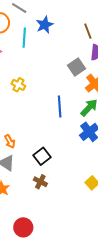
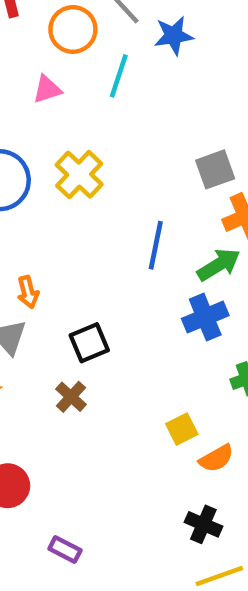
blue star: (45, 25) -> (174, 36), moved
yellow cross: (18, 85) -> (79, 175), size x1.5

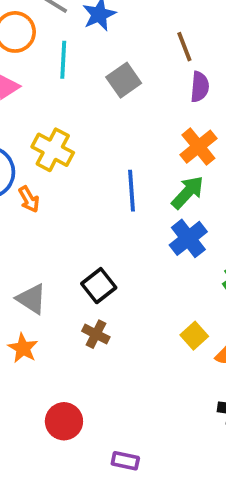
gray square: (215, 169) -> (124, 80), moved
orange arrow: (28, 292) -> (29, 199), moved

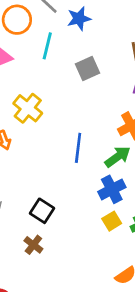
black square: (99, 286) -> (42, 211), turned -30
yellow square: (194, 336) -> (112, 221), moved

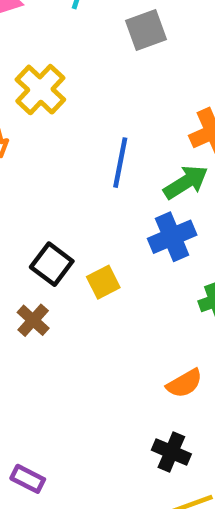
yellow square: (112, 221) -> (103, 282), moved

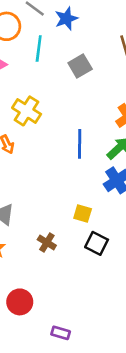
black square: (52, 264) -> (97, 243), moved
yellow square: (103, 282) -> (83, 213), turned -36

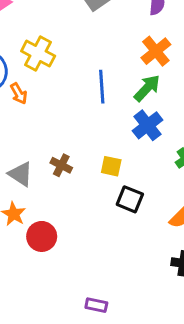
brown cross: (47, 243) -> (61, 165), moved
red circle: (20, 302) -> (42, 236), moved

